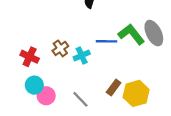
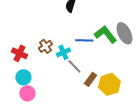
pink circle: (46, 96) -> (27, 93), moved
gray line: (80, 99) -> (74, 66), moved

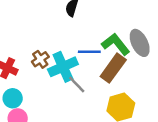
cyan cross: (63, 52) -> (63, 67), size x1.6
brown rectangle: (90, 79) -> (113, 68), moved, size x1.6

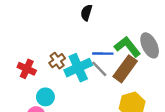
gray line: (77, 84) -> (99, 69), moved
cyan circle: (13, 98) -> (45, 97), moved

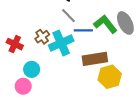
gray line: (99, 69) -> (69, 16), moved
brown rectangle: (125, 69) -> (95, 59), moved, turned 45

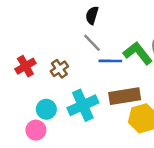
cyan cross: (61, 43) -> (83, 105), moved
red cross: (15, 44) -> (25, 66), moved, turned 35

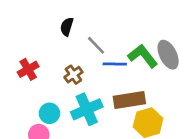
black semicircle: (92, 15) -> (67, 27), moved
brown cross: (59, 69) -> (73, 75), moved

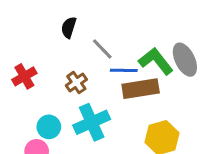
brown rectangle: (129, 100) -> (141, 89), moved

